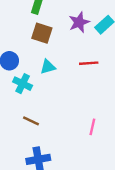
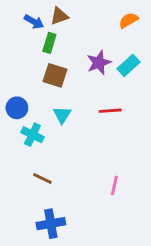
cyan triangle: (48, 67) -> (62, 115), turned -42

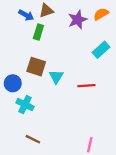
purple star: (99, 63) -> (78, 20), moved
brown square: (55, 75) -> (36, 67), moved
cyan triangle: (62, 115) -> (56, 77), moved

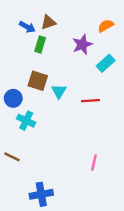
purple star: (78, 20) -> (82, 44), moved
brown line: (33, 139) -> (12, 157), moved

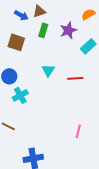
green rectangle: (40, 44) -> (43, 30), moved
brown square: (38, 81) -> (16, 42), moved
cyan cross: (26, 121) -> (20, 95), turned 35

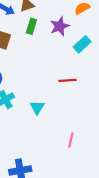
cyan triangle: (48, 70) -> (37, 107), moved

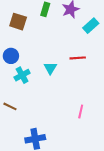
cyan triangle: (37, 107) -> (50, 68), moved

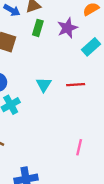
cyan triangle: (50, 68) -> (44, 85), moved

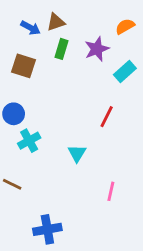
cyan triangle: (44, 85) -> (77, 153), moved
red line: (76, 85) -> (107, 117), turned -60

